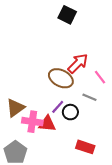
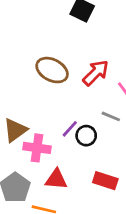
brown ellipse: (61, 78) -> (52, 70), moved
red triangle: (47, 124) -> (56, 179), moved

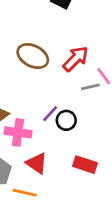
gray line: (111, 116) -> (90, 87), moved, turned -36
red triangle: (56, 179) -> (37, 163), turned 30

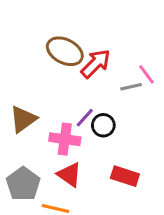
red arrow: (76, 59) -> (96, 64), moved
pink cross: (18, 132) -> (65, 139), moved

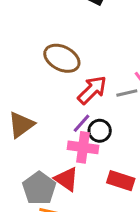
red arrow: (96, 64) -> (92, 90), moved
pink cross: (65, 139) -> (83, 147), moved
gray pentagon: (23, 184) -> (39, 188), moved

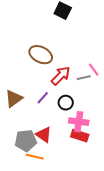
purple line: (82, 123) -> (43, 98), moved
pink cross: (83, 147) -> (79, 122), moved
gray pentagon: (39, 188) -> (26, 141), turned 30

